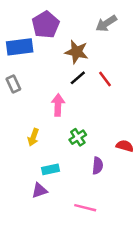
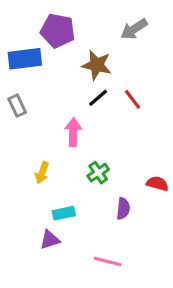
purple pentagon: (46, 25) -> (58, 31), turned -30

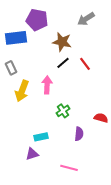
yellow arrow: (42, 173) -> (22, 91), moved, size x1.5

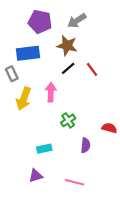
gray arrow: (86, 19) -> (77, 21), moved
blue rectangle: (16, 38) -> (28, 53), moved
purple triangle: (32, 154) -> (36, 176), moved

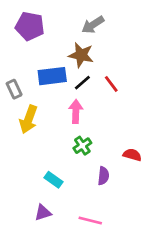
purple pentagon: (40, 22) -> (30, 26), moved
blue rectangle: (28, 53) -> (52, 76), moved
pink arrow: (51, 92) -> (76, 111), moved
cyan rectangle: (44, 149) -> (53, 180), turned 48

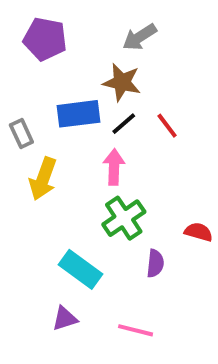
green cross: (82, 146) -> (124, 218), size x1.5
cyan rectangle: (53, 180) -> (80, 269), size x1.5

